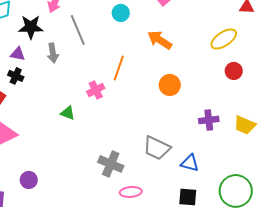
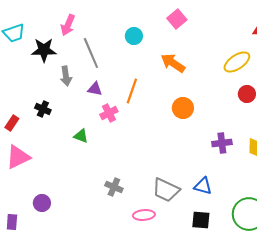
purple triangle: (18, 54) -> (95, 89), moved
black cross: (16, 76) -> (43, 109), moved
gray trapezoid: (157, 148) -> (166, 190), moved
gray cross: (111, 164) -> (114, 187), moved, size x0.7

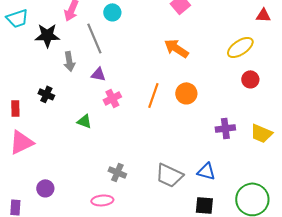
cyan circle: (134, 36) -> (112, 12), moved
orange line: (132, 91) -> (153, 95), moved
red rectangle: (12, 123) -> (15, 108), turned -35
pink ellipse: (144, 215) -> (102, 200), moved

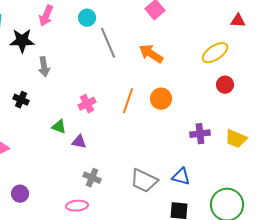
gray line: (94, 38) -> (108, 43), moved
purple triangle: (98, 74) -> (79, 142), moved

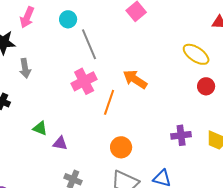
yellow ellipse: (215, 53) -> (196, 54), turned 68
orange arrow: (151, 54) -> (135, 79), moved
orange circle: (161, 99) -> (121, 147), moved
pink cross: (87, 104) -> (84, 81), moved, size x1.4

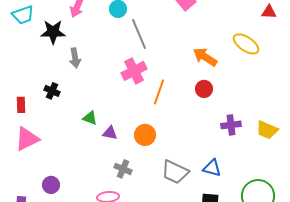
orange arrow: (135, 79) -> (205, 57), moved
red circle: (206, 86) -> (204, 89), moved
orange circle: (121, 147) -> (145, 135), moved

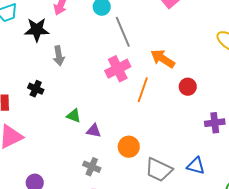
orange arrow: (205, 57) -> (163, 59), moved
orange circle: (145, 135) -> (129, 147), moved
gray cross: (123, 169) -> (92, 167), moved

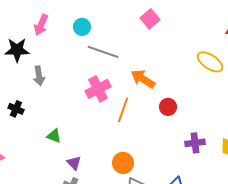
gray line: (123, 32) -> (103, 52), turned -48
purple triangle: (94, 131) -> (74, 163), moved, turned 35
orange circle: (129, 147) -> (123, 163), moved

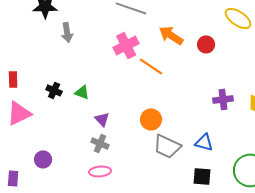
red circle: (168, 107) -> (206, 44), moved
black cross: (16, 109) -> (54, 90), moved
orange line: (123, 110) -> (151, 66), turned -75

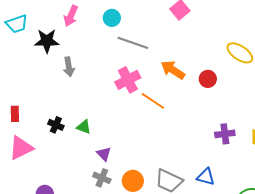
orange circle: (151, 119) -> (133, 181), moved

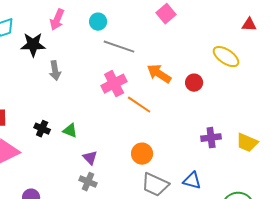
orange circle: (133, 181) -> (142, 154), moved

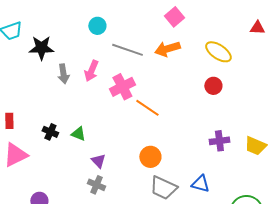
pink arrow: (57, 20) -> (91, 71), moved
cyan circle: (98, 22) -> (97, 26), moved
yellow ellipse: (226, 57) -> (218, 52), moved
orange arrow: (159, 74) -> (167, 49), moved, turned -50
red circle: (194, 83) -> (213, 86), moved

